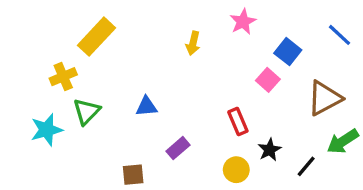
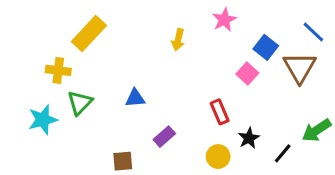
yellow cross: (63, 77) -> (58, 70), turned 30
brown triangle: (324, 98) -> (300, 67), moved, turned -32

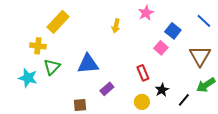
brown triangle: (300, 67) -> (200, 56), moved
blue triangle: (135, 98) -> (88, 64), size x1.6
cyan star: (43, 120) -> (28, 78), turned 30

